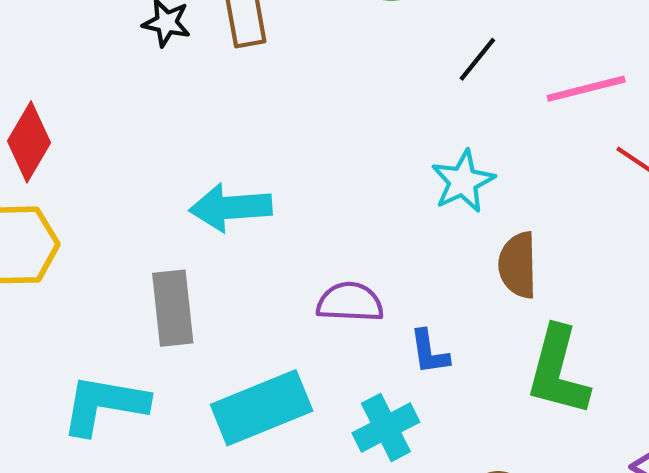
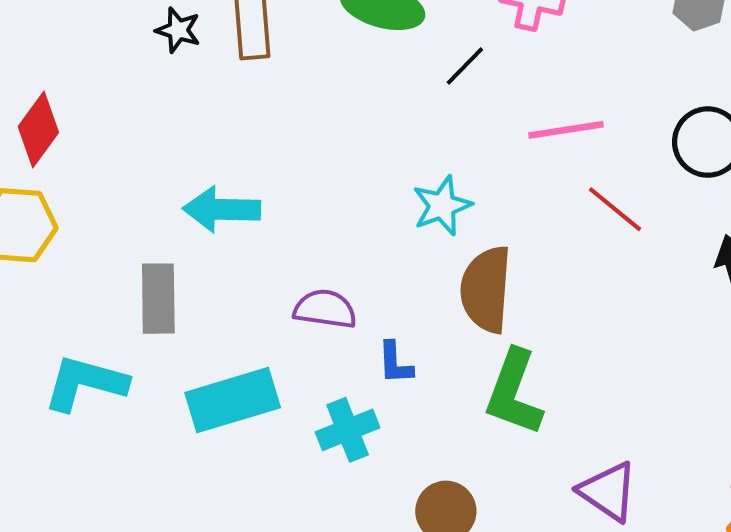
black line: (477, 59) -> (465, 66), moved
brown semicircle: (518, 265) -> (486, 289), size x1.4

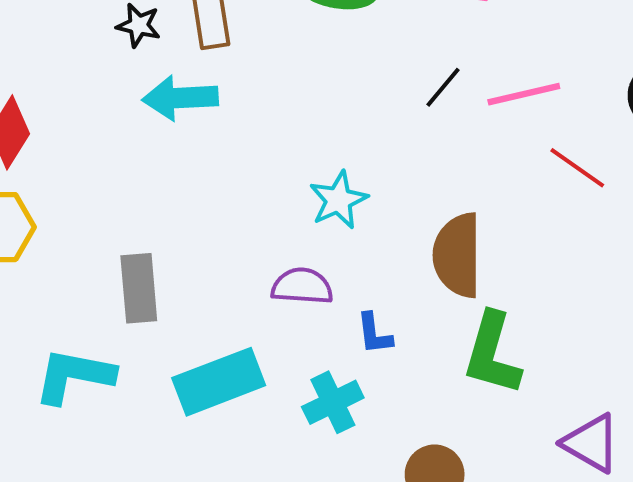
black line: (465, 66) -> (443, 87), moved
cyan star: (442, 206) -> (338, 200), moved
cyan arrow: (222, 209) -> (180, 98), moved

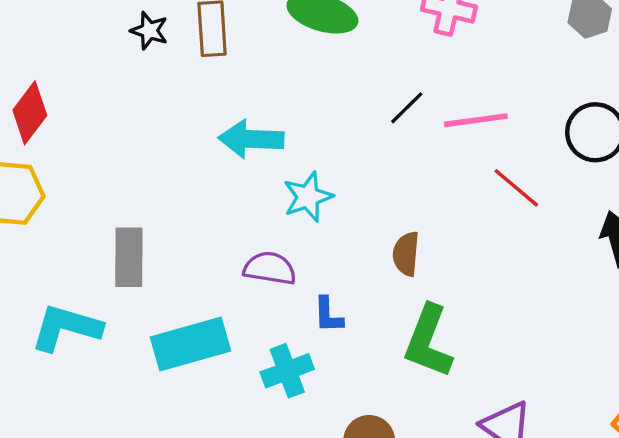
cyan arrow: (180, 98) -> (251, 139), moved
brown semicircle: (457, 255) -> (406, 254), size x0.6

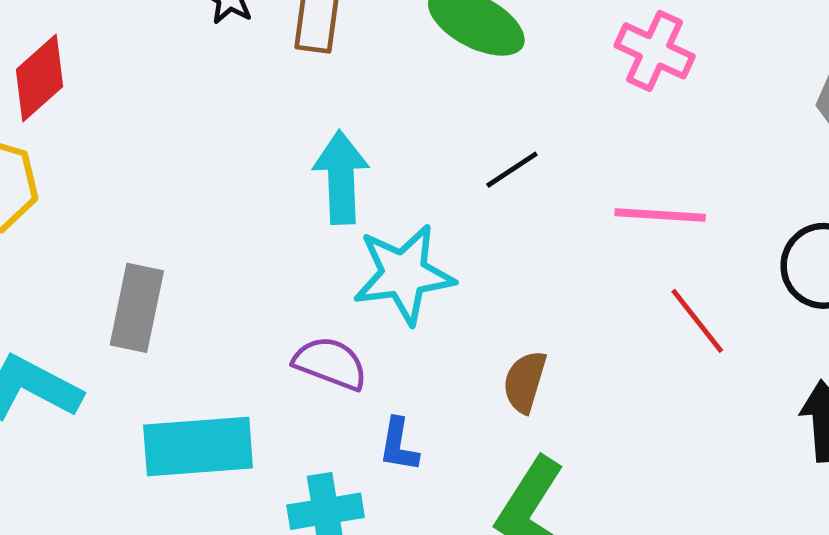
black line: (407, 108) -> (512, 170), moved
cyan arrow: (251, 139) -> (341, 177), turned 74
cyan star: (308, 197) -> (404, 274), size x1.4

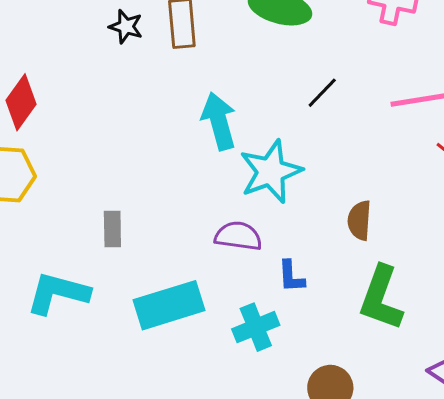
gray rectangle: (137, 308) -> (112, 229), size x0.7

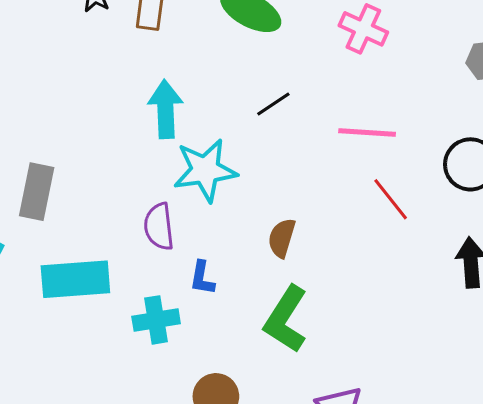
gray rectangle: (112, 229) -> (37, 192), size x1.5
purple semicircle: (238, 236) -> (159, 227), turned -117

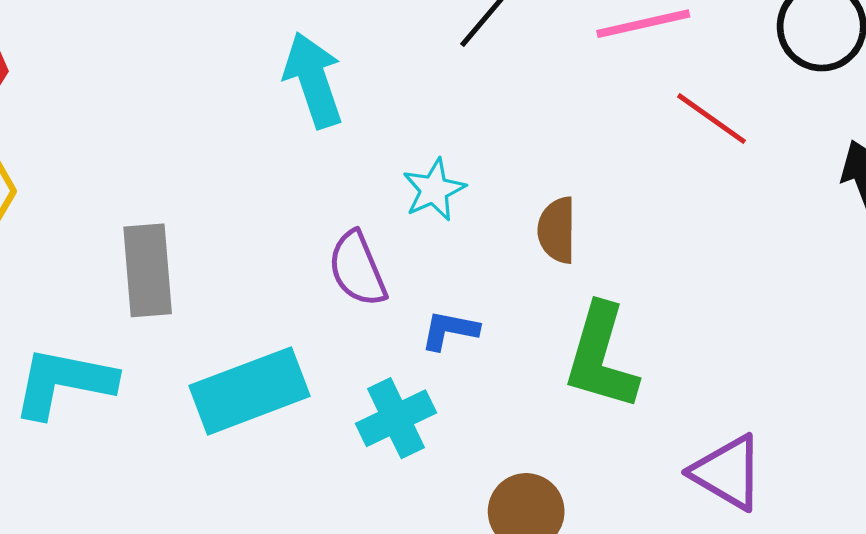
cyan star: (205, 170) -> (434, 190), moved, size x0.6
blue L-shape: (202, 278) -> (450, 330), turned 108

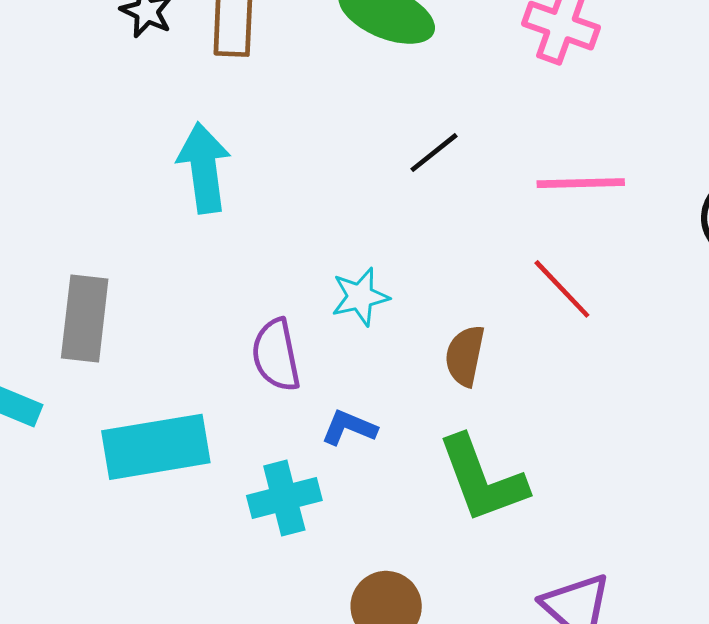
cyan arrow: (313, 80) -> (204, 168), moved
red line: (712, 119) -> (562, 289), moved
green L-shape: (601, 357) -> (482, 479), turned -48

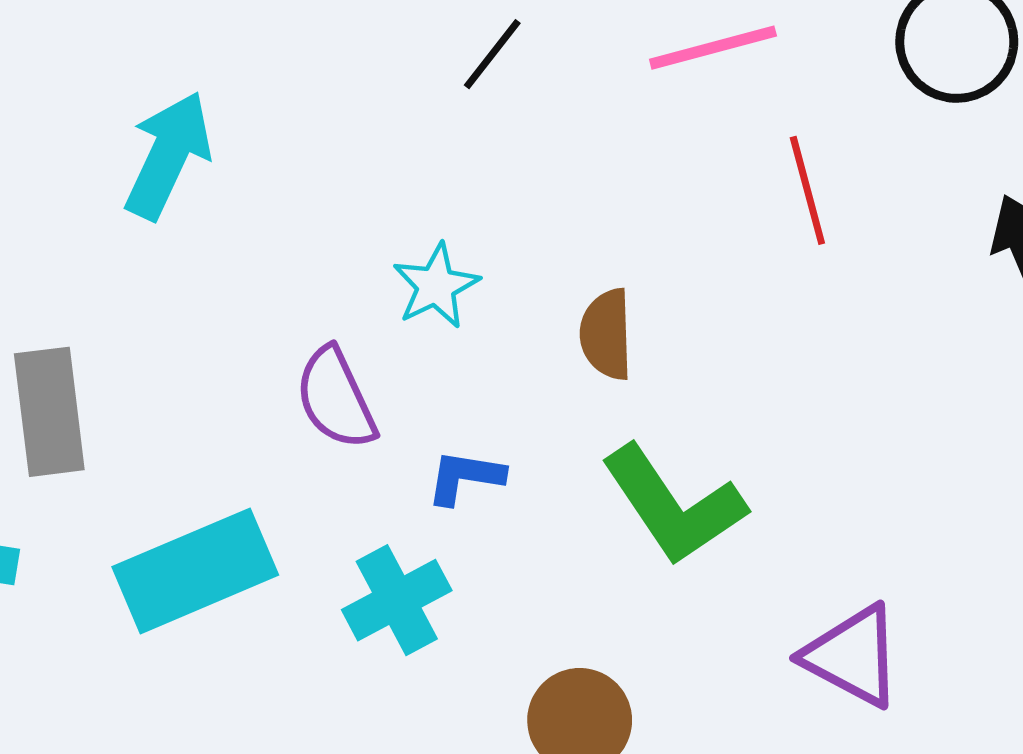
cyan arrow: (204, 168) -> (168, 155), turned 46
red line: (562, 289) -> (807, 190), moved, turned 42

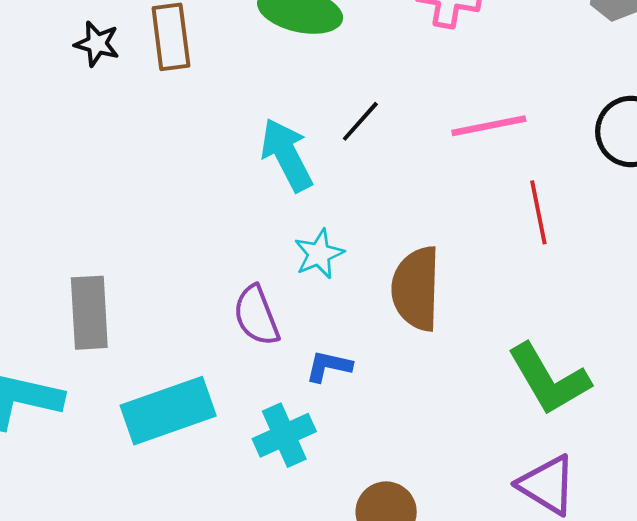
cyan arrow: (168, 155) -> (287, 155), moved, turned -56
brown semicircle: (606, 334) -> (416, 289), size x1.6
green L-shape: (673, 505) -> (549, 379), moved

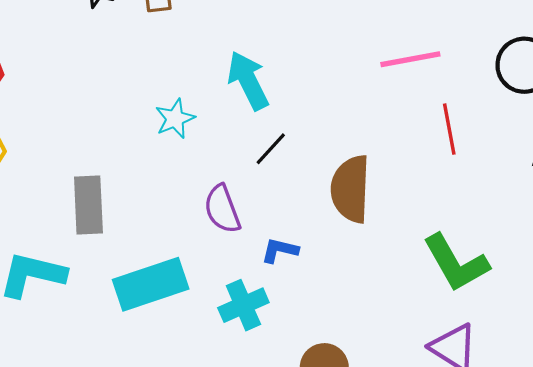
black line: (360, 121) -> (271, 149), moved
cyan star: (319, 254) -> (175, 119), moved

